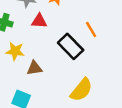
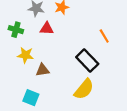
orange line: (91, 30) -> (104, 36), moved
black rectangle: (71, 46) -> (87, 60), moved

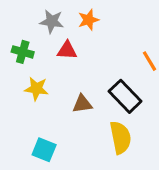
brown triangle: (43, 70) -> (82, 104), moved
yellow semicircle: (84, 89) -> (120, 138), turned -50

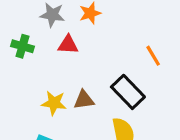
yellow star: (36, 89) -> (54, 103), moved

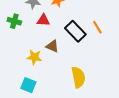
black rectangle: (128, 92) -> (75, 31), moved
brown triangle: (84, 100) -> (52, 46), moved, turned 32

